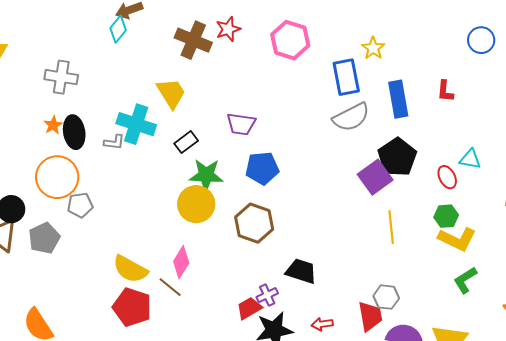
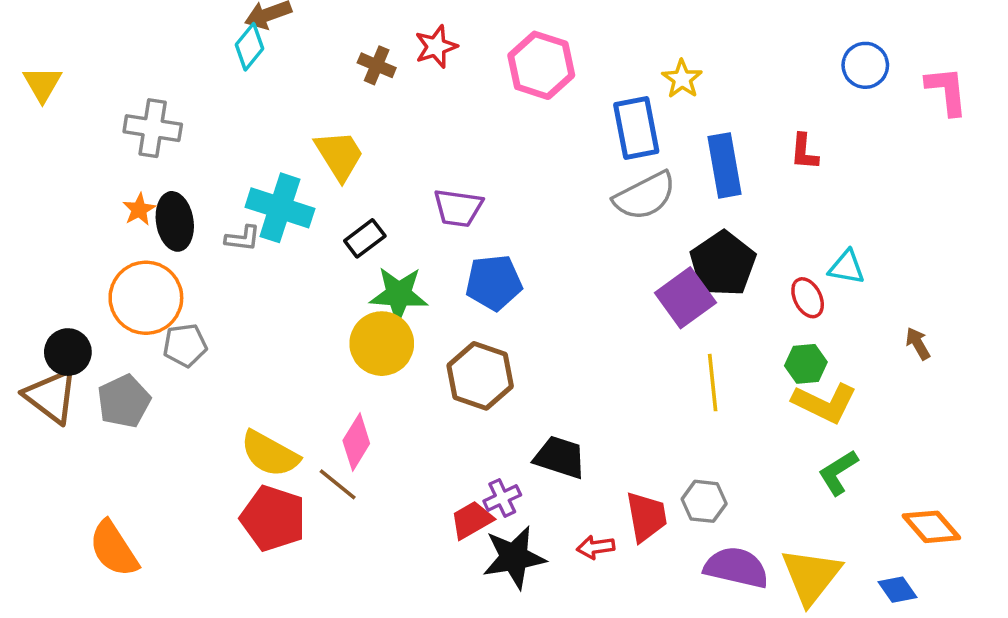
brown cross: (193, 40) -> (377, 65), size x0.6
red trapezoid: (370, 316) -> (646, 517), moved

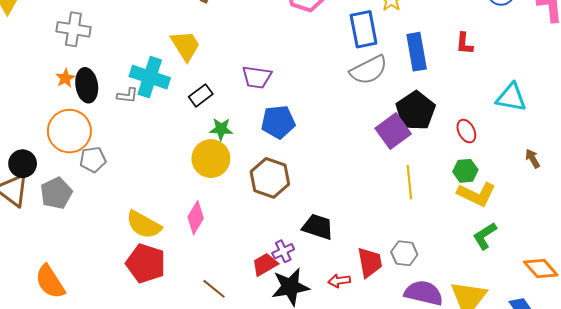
cyan triangle: (847, 267) -> (511, 97), moved, size x1.4
green star: (399, 294) -> (221, 129), size x0.7
brown line: (338, 484) -> (214, 289), moved

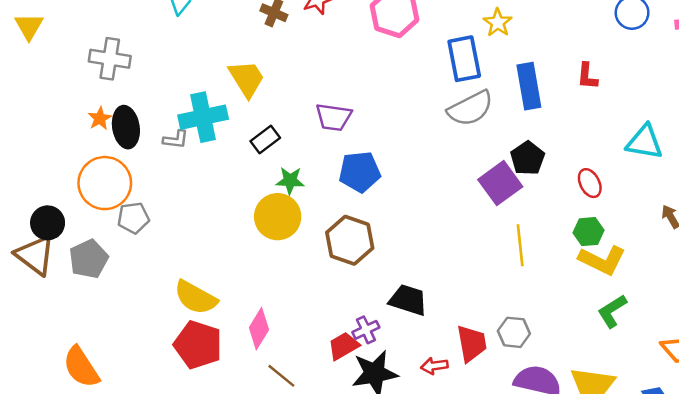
cyan cross: (150, 77) -> (203, 117), turned -30
black pentagon: (416, 111) -> (528, 158), size x0.7
pink diamond: (196, 218) -> (259, 329), moved

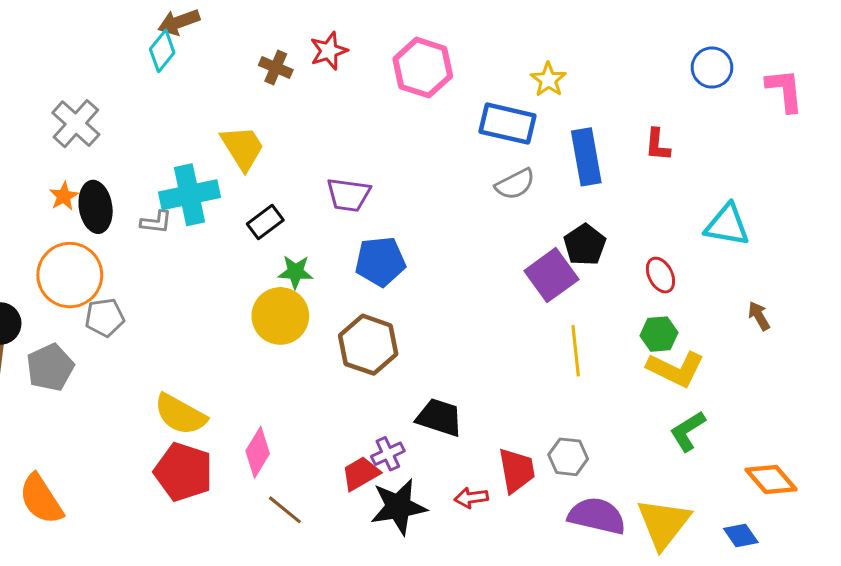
gray cross: (110, 59) -> (76, 124), turned 33
blue rectangle: (464, 59) -> (508, 124), turned -66
gray semicircle: (470, 108) -> (515, 184), size x0.7

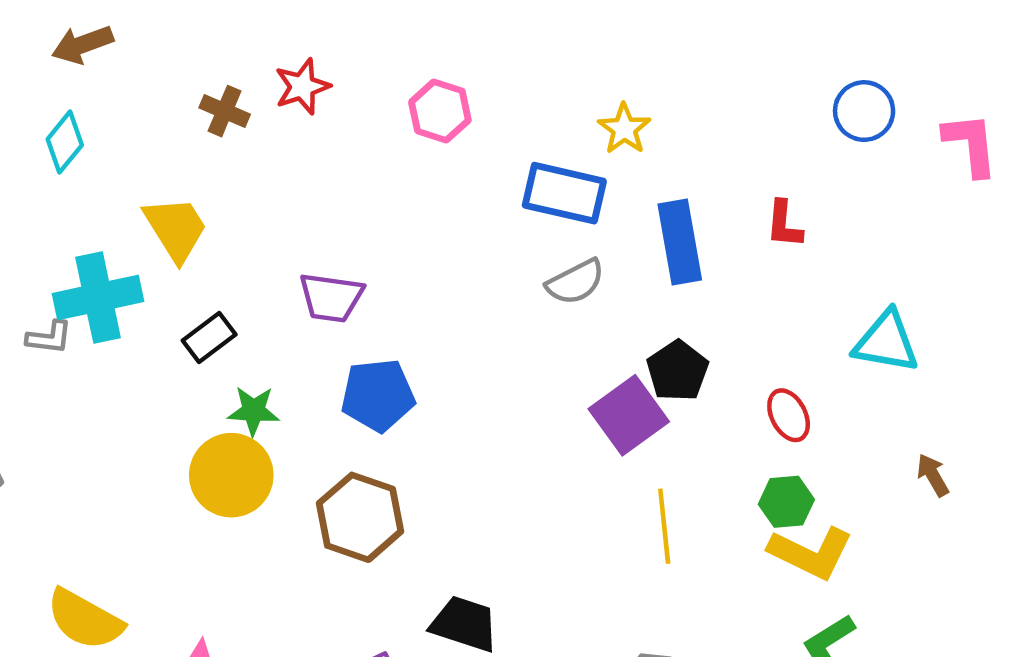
cyan diamond: (162, 51) -> (65, 142), moved
pink hexagon: (423, 68) -> (440, 111), size x0.7

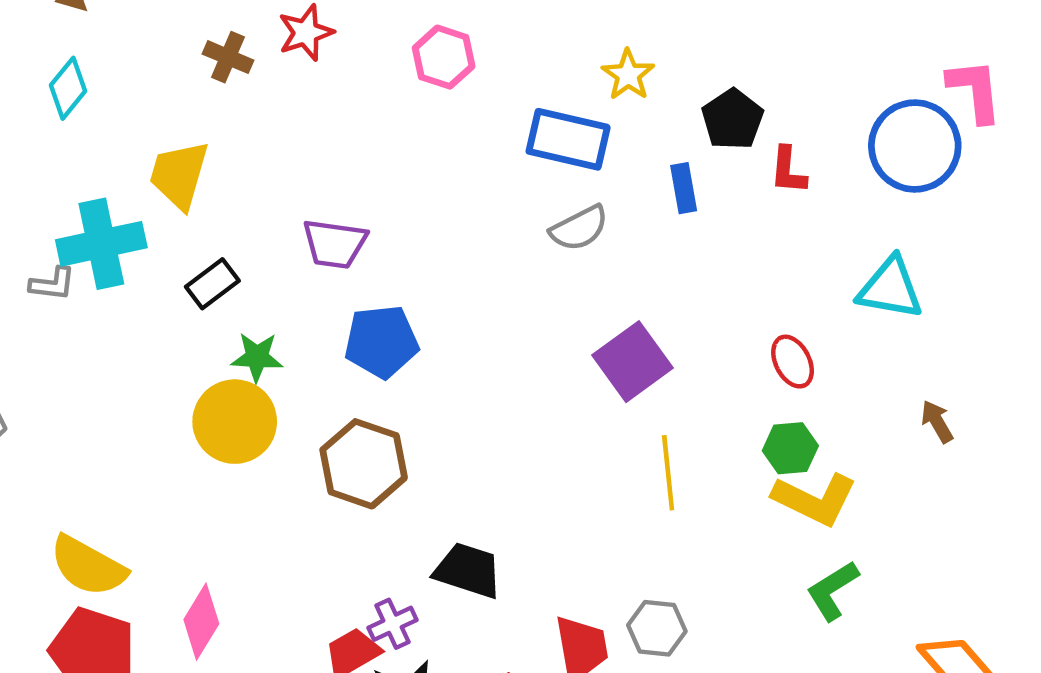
blue circle: (864, 111) -> (915, 146), moved, size x1.5
yellow trapezoid: (176, 229) -> (179, 175), turned -132
blue rectangle: (680, 242) -> (684, 188), size x0.6
black pentagon: (678, 371) -> (733, 119), moved

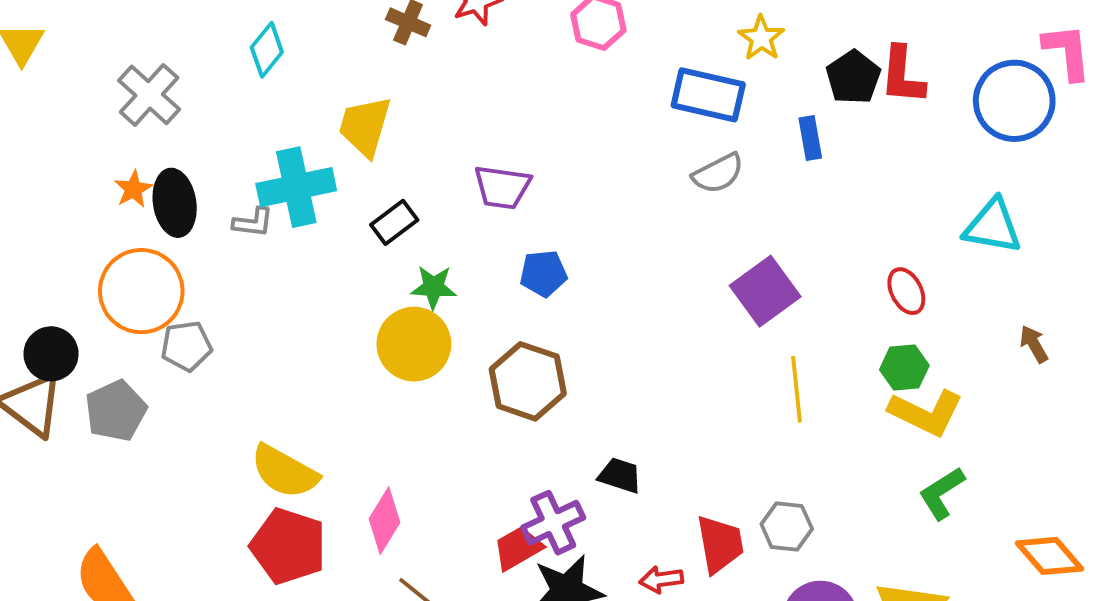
red L-shape: (788, 170) -> (902, 75), moved, size x1.4
blue pentagon: (381, 342) -> (543, 273), size x0.7
black trapezoid: (468, 570) -> (620, 475), size x0.7
purple cross: (392, 624) -> (553, 523), size x1.4

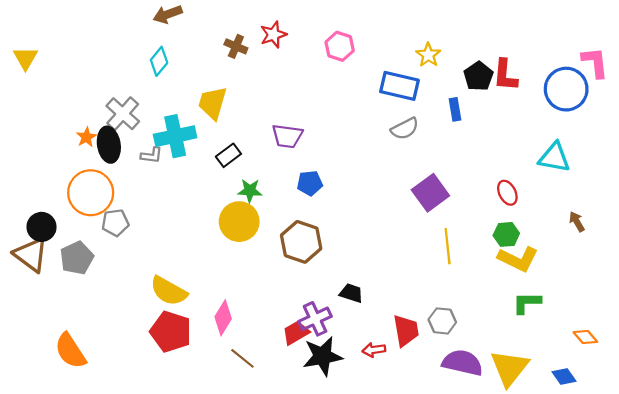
gray cross: (149, 95) -> (123, 114), moved
green L-shape: (942, 493) -> (527, 303), turned 32
orange diamond: (1050, 556) -> (585, 337), size x0.7

